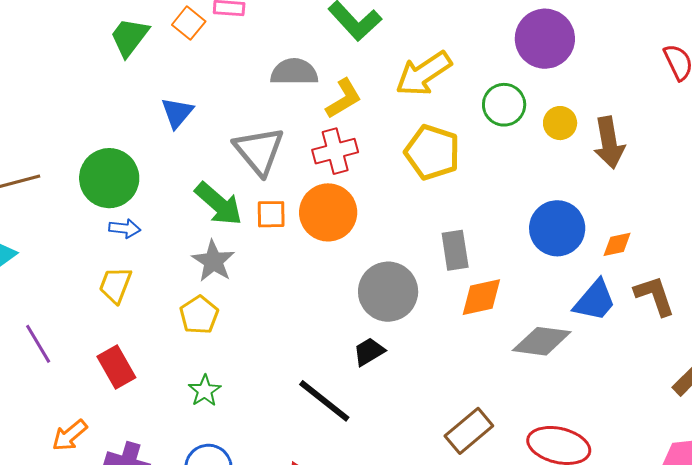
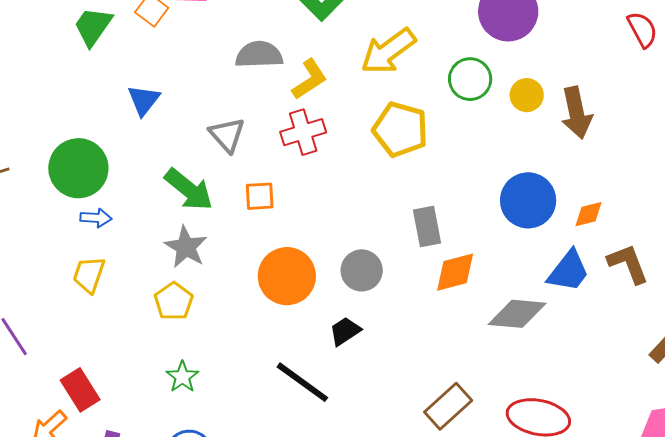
gray triangle: (259, 151) -> (227, 135), size x0.7
orange circle: (328, 212) -> (287, 276), moved
orange square: (271, 214) -> (260, 196), moved
gray circle: (388, 292) -> (362, 270), size x0.7
red rectangle: (116, 367) -> (80, 390), moved

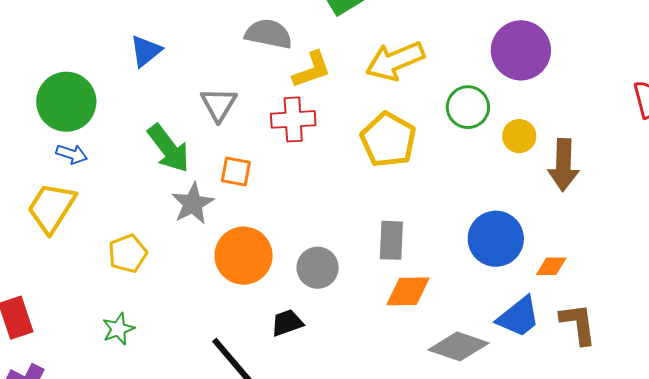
gray star: (186, 247) -> (193, 204), moved
yellow trapezoid: (89, 275) -> (51, 208), size x1.4

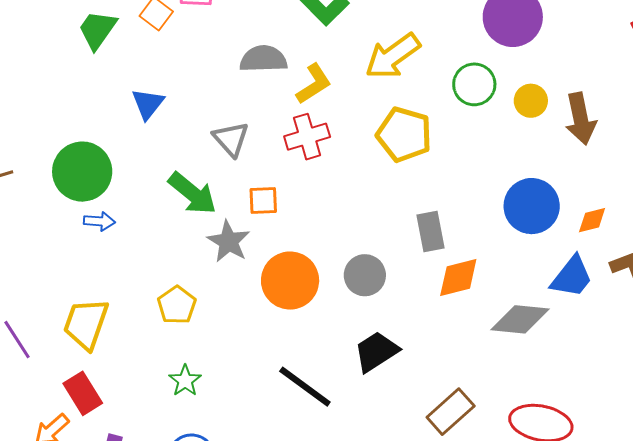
yellow trapezoid: (51, 208) -> (86, 324), moved
black trapezoid: (287, 323) -> (376, 352), moved, size x1.4

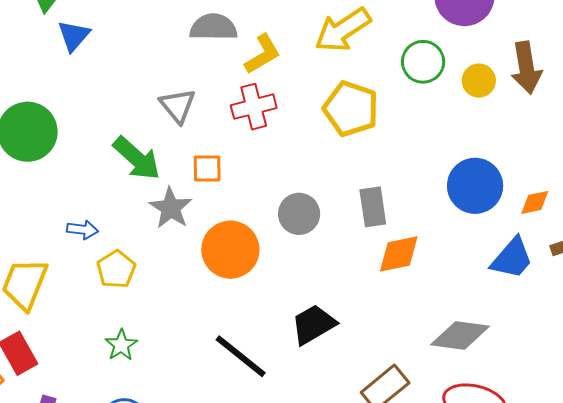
blue triangle: (148, 104) -> (74, 36), moved
brown arrow: (581, 119) -> (526, 68), moved
blue arrow: (99, 221) -> (82, 230), moved
gray circle: (365, 275) -> (299, 214), moved
gray diamond: (520, 319) -> (460, 336), moved

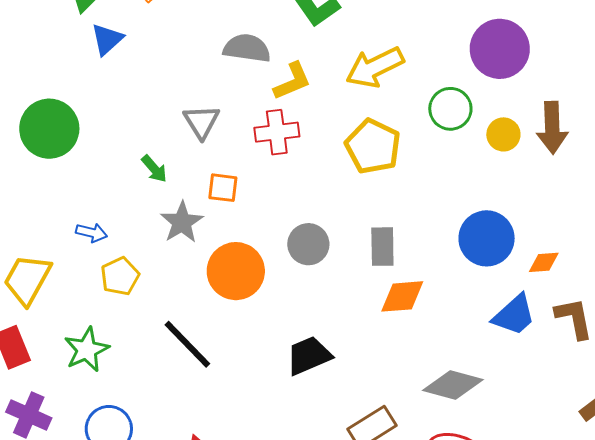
green arrow: (137, 158) -> (154, 169), size x0.6
green star: (121, 345) -> (87, 350), moved, size x1.4
black line: (241, 356) -> (187, 344), moved

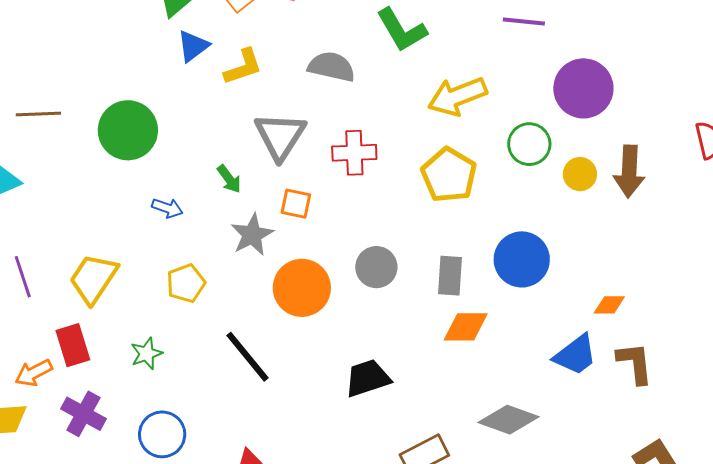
yellow L-shape: (292, 81) -> (243, 67), moved
gray triangle: (201, 122) -> (280, 136), size x1.4
blue arrow: (92, 233) -> (167, 208), moved
blue circle: (487, 238) -> (522, 259), moved
green star: (87, 350) -> (147, 354), size x0.7

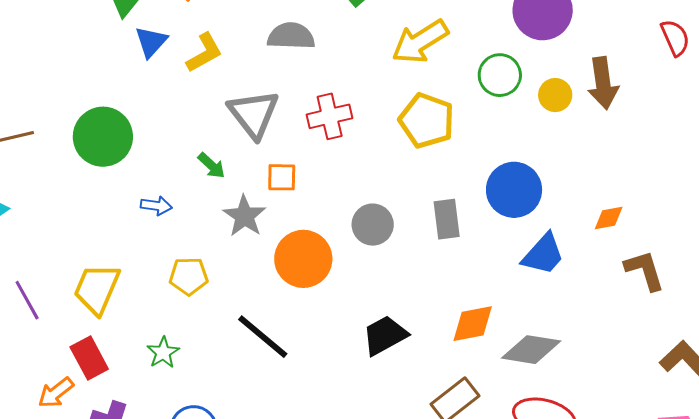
yellow pentagon: (186, 283) -> (189, 276), turned 30
orange diamond: (466, 327) -> (473, 324), moved
blue trapezoid: (575, 355) -> (543, 254), moved

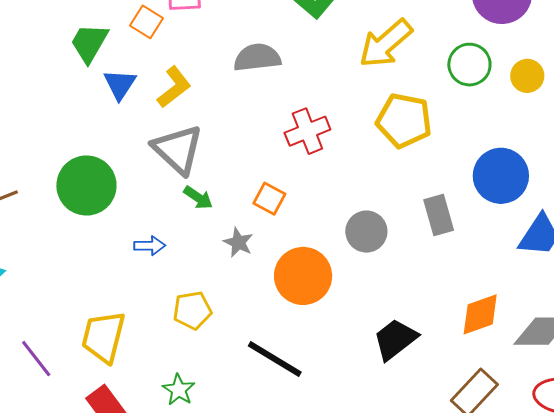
gray triangle: (254, 114) -> (178, 149), moved
orange square: (282, 177) -> (269, 199), turned 36
gray star: (244, 216) -> (238, 242), size x0.7

